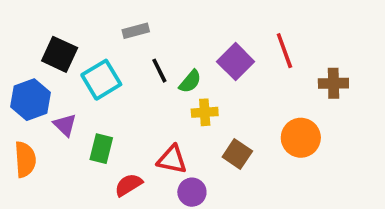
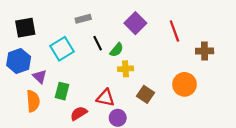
black square: (60, 54) -> (25, 28), moved, turned -35
purple square: (236, 62) -> (135, 23), moved
orange semicircle: (25, 159) -> (33, 101), moved

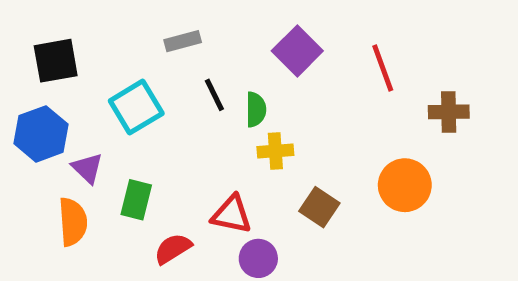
green semicircle: (117, 50) -> (256, 109), turned -40

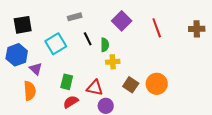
brown cross: (449, 112) -> (197, 29), moved
orange circle: (405, 185) -> (157, 84), moved
green rectangle: (136, 200) -> (67, 82), moved

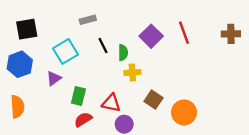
purple square: (122, 21) -> (151, 36), moved
purple triangle: (36, 69) -> (54, 78), moved, turned 40
orange circle: (157, 84) -> (184, 112), moved
orange semicircle: (30, 91) -> (17, 107), moved

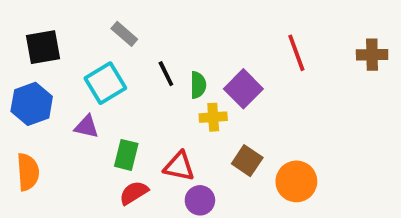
gray rectangle: (88, 20) -> (124, 34), moved, turned 56
purple square: (151, 36) -> (243, 89), moved
purple triangle: (54, 78) -> (86, 127), turned 49

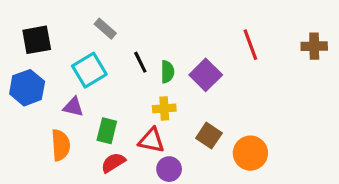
yellow cross: (213, 117) -> (164, 108), moved
orange semicircle: (28, 172) -> (61, 145), moved

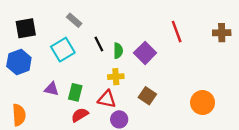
purple triangle: (73, 107) -> (52, 89), moved
orange semicircle: (61, 145) -> (19, 115), moved
orange circle: (250, 153) -> (203, 103), moved

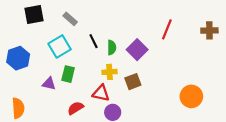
black square: (26, 28) -> (34, 15), moved
red line: (177, 32) -> (167, 29), turned 42
green rectangle: (75, 92) -> (68, 74), moved
brown square: (147, 96) -> (133, 82), moved, turned 35

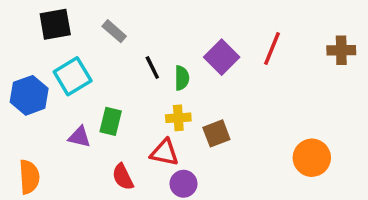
cyan square: (60, 46) -> (73, 76), moved
purple square: (137, 50) -> (222, 57), moved
red semicircle: (75, 108) -> (123, 177), turned -84

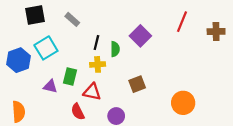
red line: (272, 49) -> (182, 22), moved
black line: (152, 68) -> (96, 42), turned 40
yellow cross: (178, 118) -> (98, 64), moved
red triangle: (164, 153) -> (92, 92), moved
orange circle: (312, 158) -> (183, 103), moved

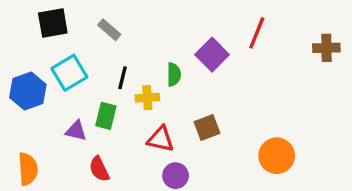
red line: (182, 22) -> (257, 33), moved
black line: (96, 42) -> (122, 78), moved
red triangle: (92, 92) -> (161, 139), moved
red semicircle: (78, 112) -> (99, 169), moved

